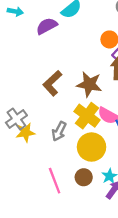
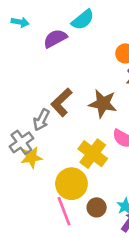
yellow cross: (87, 116) -> (93, 154), moved
gray arrow: (59, 131) -> (41, 120), moved
yellow circle: (92, 147) -> (71, 184), moved

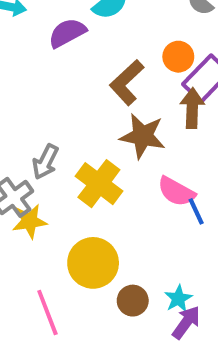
brown L-shape: (61, 102) -> (127, 82), moved
yellow cross: (93, 154) -> (99, 184), moved
pink line: (64, 211) -> (47, 312), moved

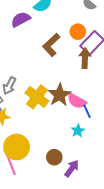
brown star: (143, 136) -> (59, 95), moved, turned 30
yellow circle: (93, 263) -> (17, 147), moved
cyan star: (178, 299) -> (78, 131), moved
purple arrow: (186, 322) -> (72, 168), moved

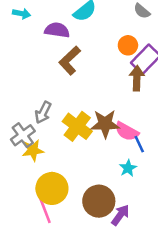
purple semicircle: (21, 19) -> (57, 30), turned 36
brown L-shape: (51, 45) -> (70, 60), moved
brown star: (59, 95) -> (105, 124), turned 30
brown circle: (54, 157) -> (99, 201), size x1.6

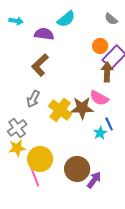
brown L-shape: (70, 60) -> (40, 65), moved
pink semicircle: (127, 131) -> (99, 98), moved
gray cross: (23, 135) -> (17, 128), moved
yellow star: (33, 150) -> (17, 148), moved
cyan star: (128, 168) -> (100, 133), moved

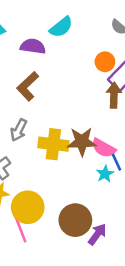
pink semicircle: (99, 98) -> (104, 148), moved
yellow cross: (60, 110) -> (53, 144), turned -30

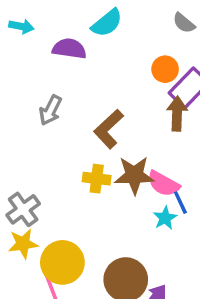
brown L-shape: (28, 86) -> (109, 129), moved
gray arrow: (19, 130) -> (50, 110), moved
yellow cross: (53, 144) -> (97, 179), size x0.7

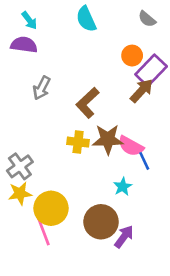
cyan semicircle: (107, 23) -> (86, 19), turned 105
cyan arrow: (21, 26) -> (29, 20), moved, turned 42
purple semicircle: (69, 49) -> (24, 45), moved
brown arrow: (177, 114) -> (142, 91), turned 40
cyan star: (165, 218) -> (123, 187), moved

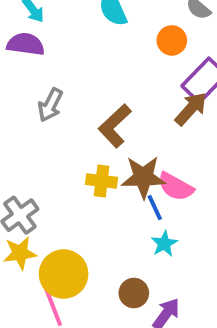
orange circle: (132, 56) -> (172, 40), moved
blue line: (144, 161) -> (155, 208), moved
brown circle: (101, 222) -> (134, 293), size x0.6

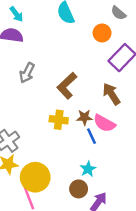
brown arrow: (191, 109) -> (111, 94), moved, turned -75
brown star: (143, 177) -> (84, 117), size x0.6
cyan star: (164, 244) -> (88, 169), moved

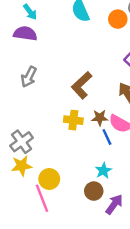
orange circle: (102, 33) -> (118, 19), moved
gray arrow: (27, 73) -> (29, 77), moved
yellow circle: (35, 177) -> (49, 179), size x0.7

